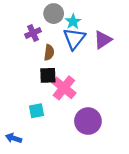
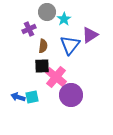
blue triangle: (74, 39) -> (70, 45), moved
purple circle: (88, 121) -> (71, 95), moved
blue arrow: (14, 138) -> (18, 97), moved

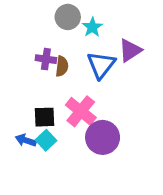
purple cross: (29, 29) -> (46, 59), moved, turned 32
black square: (42, 66) -> (45, 117), moved
cyan square: (32, 97) -> (46, 140), turned -32

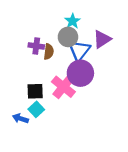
gray circle: (68, 17) -> (68, 37), moved
purple circle: (103, 137) -> (80, 73), moved
blue arrow: (26, 140) -> (20, 118), moved

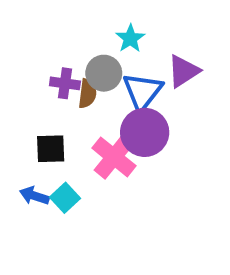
gray circle: (68, 37) -> (104, 73), moved
black square: (35, 91) -> (51, 149), moved
blue arrow: (20, 118) -> (34, 196), moved

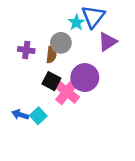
purple cross: (65, 83) -> (26, 50), moved
blue triangle: (143, 92) -> (93, 17), moved
black square: (51, 149) -> (51, 81), moved, turned 30

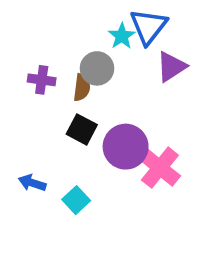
purple circle: (85, 78) -> (126, 147), moved
pink cross: (67, 92) -> (160, 168), moved
cyan square: (38, 116) -> (76, 200), moved

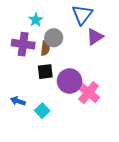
cyan star: (122, 36) -> (36, 20), moved
purple cross: (42, 80) -> (23, 44), size x1.5
black square: (82, 129) -> (45, 72), turned -35

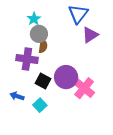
gray circle: (54, 38) -> (39, 34), moved
purple cross: (23, 44) -> (27, 59), moved
black square: (45, 72) -> (43, 81), moved, turned 35

